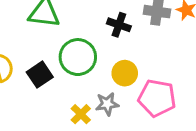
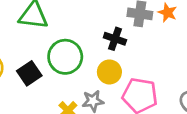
black cross: (119, 25) -> (115, 39), moved

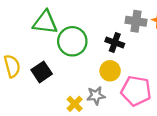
green circle: (65, 57) -> (72, 41), moved

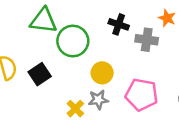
gray cross: (136, 21) -> (147, 40), moved
black cross: (115, 42) -> (119, 24), moved
yellow circle: (110, 71) -> (102, 73), moved

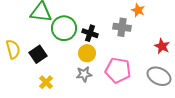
black cross: (119, 24) -> (90, 33), moved
yellow cross: (75, 109) -> (46, 82), moved

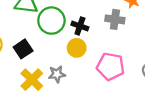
gray star: (84, 74) -> (57, 74), moved
yellow cross: (46, 82) -> (32, 80), size x1.5

